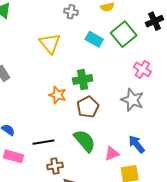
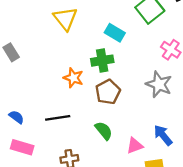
cyan rectangle: (94, 39) -> (115, 33), moved
green semicircle: (85, 141) -> (104, 131), size x0.7
black line: (43, 142) -> (58, 118), moved

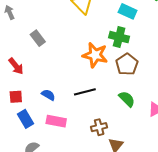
green cross: (102, 61) -> (119, 37), turned 30
orange star: (73, 78) -> (95, 55), size x1.4

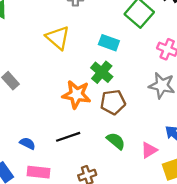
green cross: (119, 37) -> (102, 72), turned 30
brown pentagon: (127, 64) -> (113, 102), turned 30

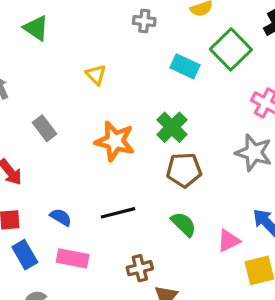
yellow triangle: (58, 38) -> (96, 75), moved, size x0.6
cyan rectangle: (109, 43) -> (185, 66), moved
orange star: (76, 94) -> (115, 141), moved

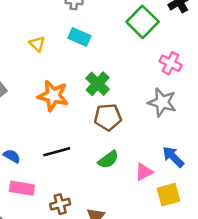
cyan rectangle: (185, 66) -> (79, 37), moved
green semicircle: (184, 224) -> (108, 160), turned 100
brown cross: (140, 268) -> (60, 204), moved

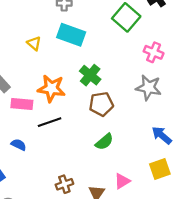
cyan rectangle: (79, 37) -> (71, 35), size x1.4
black line: (57, 152) -> (50, 122), moved
pink triangle: (144, 172) -> (122, 181), moved
pink rectangle: (22, 188) -> (22, 104), moved

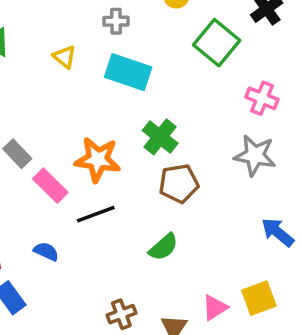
yellow triangle: (34, 43) -> (64, 57), moved
pink rectangle: (22, 104) -> (50, 186), turned 40
green semicircle: (104, 142) -> (163, 247), moved
yellow square: (160, 169) -> (259, 298), moved

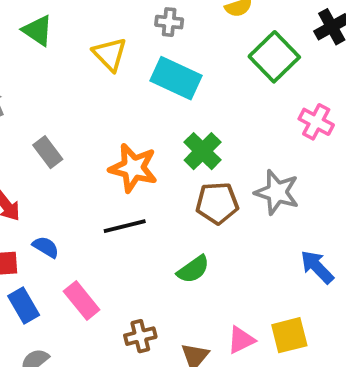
yellow triangle: (64, 57) -> (110, 54), size x1.4
gray star: (255, 155) -> (277, 192), moved
pink rectangle: (50, 186) -> (82, 300), moved
blue semicircle: (46, 251) -> (46, 247), moved

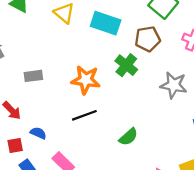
gray rectangle: (48, 152) -> (33, 76), turned -54
brown pentagon: (217, 203) -> (148, 39), moved

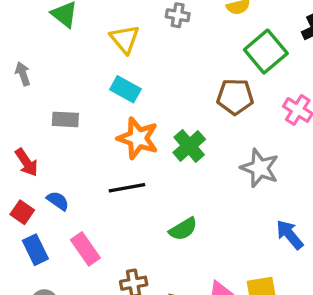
cyan rectangle: (106, 23) -> (125, 89), moved, size x0.7
green cross: (126, 65) -> (189, 146), moved
red square: (15, 145) -> (22, 212), turned 35

